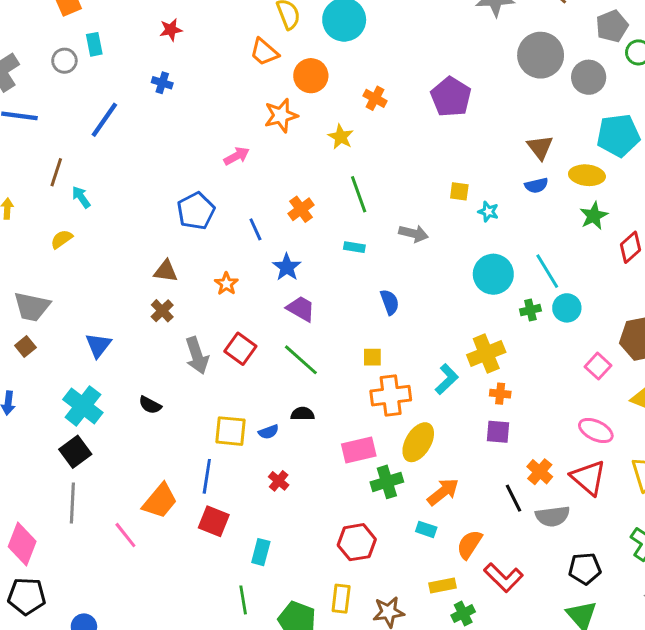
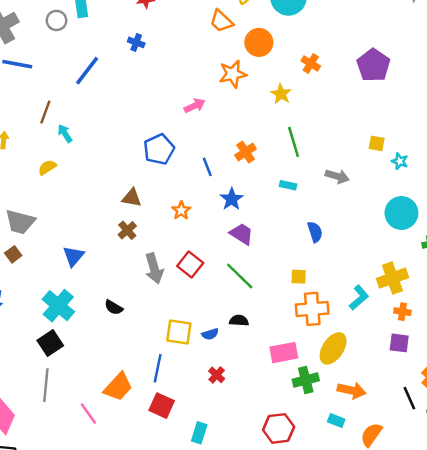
orange arrow: (443, 492) -> (352, 390), turned 48

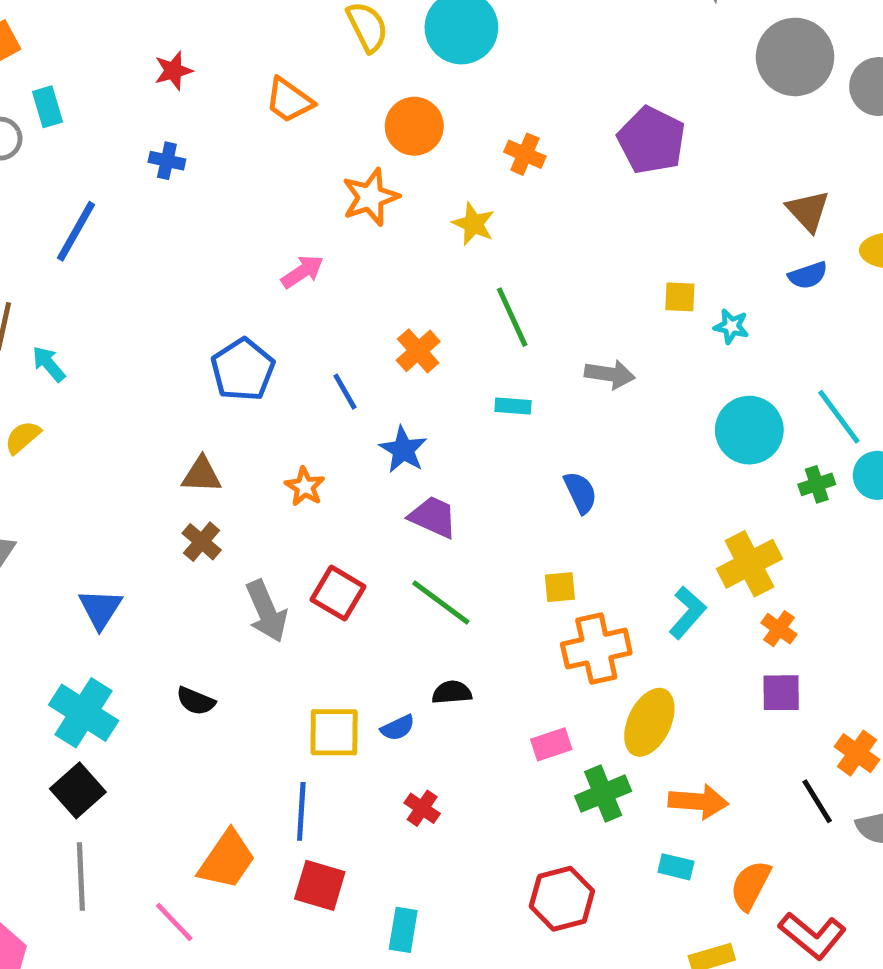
orange trapezoid: (221, 21) -> (289, 100), moved
orange cross: (402, 312) -> (779, 629), turned 35
pink rectangle: (284, 353) -> (551, 744), size x0.7

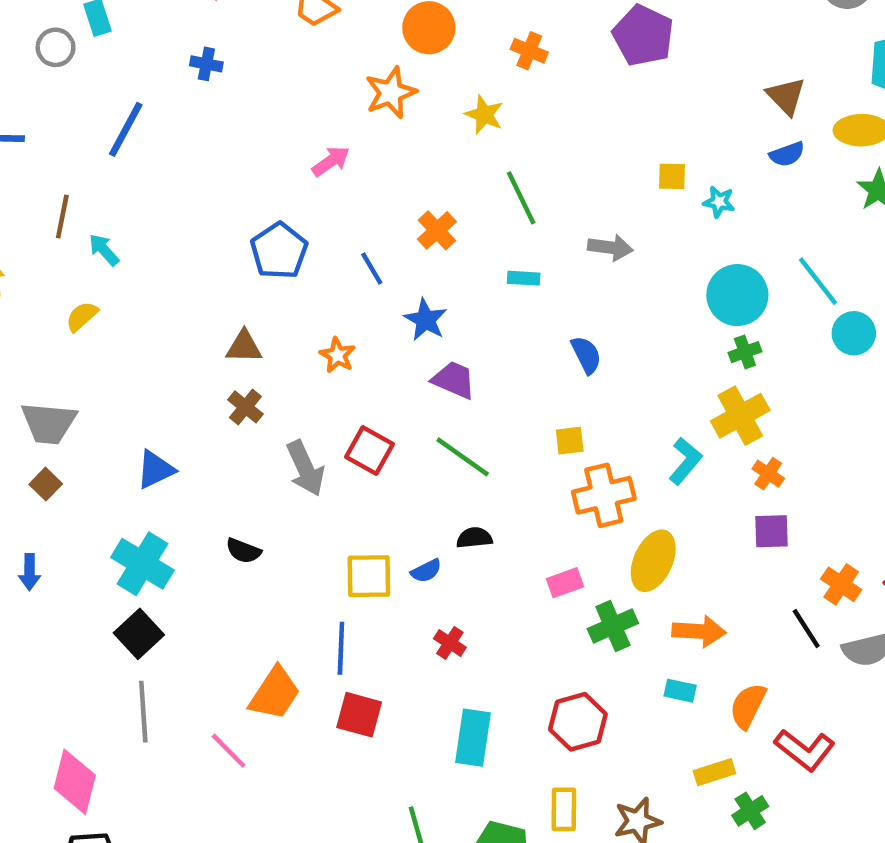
green cross: (817, 484) -> (745, 352), moved
blue triangle: (100, 609) -> (155, 470), turned 33
cyan rectangle: (403, 930) -> (473, 738), moved, size x1.4

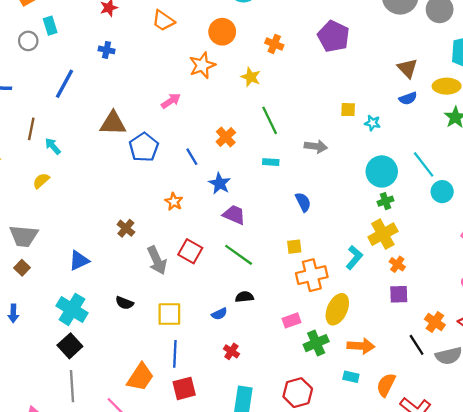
brown triangle: (244, 347) -> (113, 123), moved, size x1.4
yellow square: (369, 576) -> (169, 314), moved
red square: (359, 715) -> (184, 388), turned -30

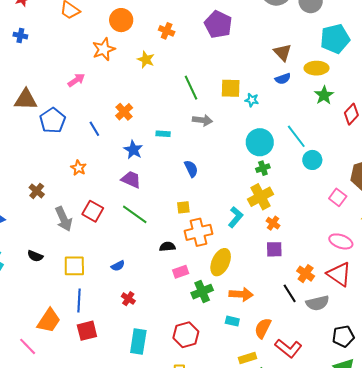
yellow square: (348, 110) -> (231, 88), size x1.5
green line: (270, 120) -> (191, 88), moved
blue star: (220, 183) -> (133, 150), moved
black semicircle: (244, 297) -> (167, 247), moved

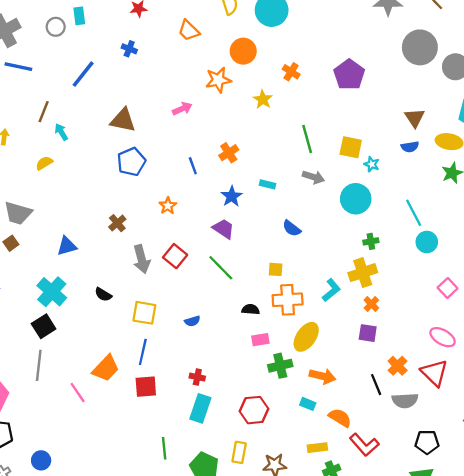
blue pentagon: (53, 120) -> (131, 162), moved
cyan circle: (260, 142) -> (356, 199), moved
blue semicircle: (191, 169) -> (292, 228), turned 144
red cross: (128, 299) -> (197, 377), moved, turned -32
orange semicircle: (263, 328) -> (340, 418), turned 85

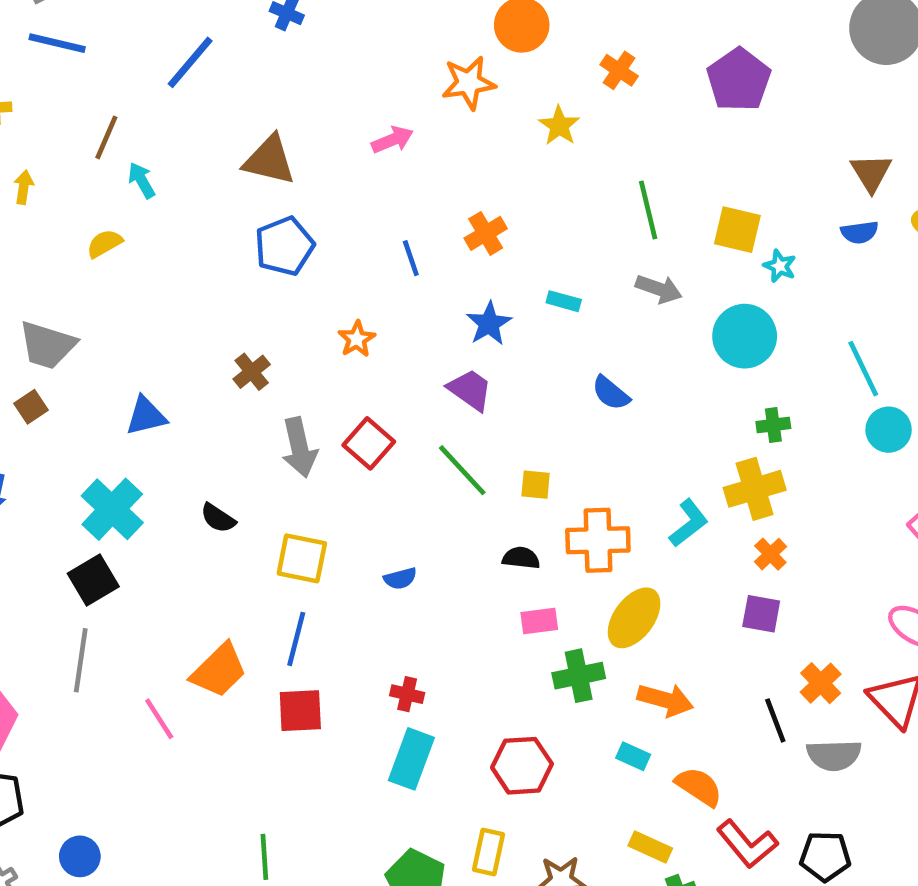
yellow square: (276, 269) -> (536, 485), moved
black pentagon: (427, 442) -> (825, 856), moved
green line: (164, 448) -> (264, 857), moved
yellow rectangle: (317, 448) -> (650, 847), turned 30

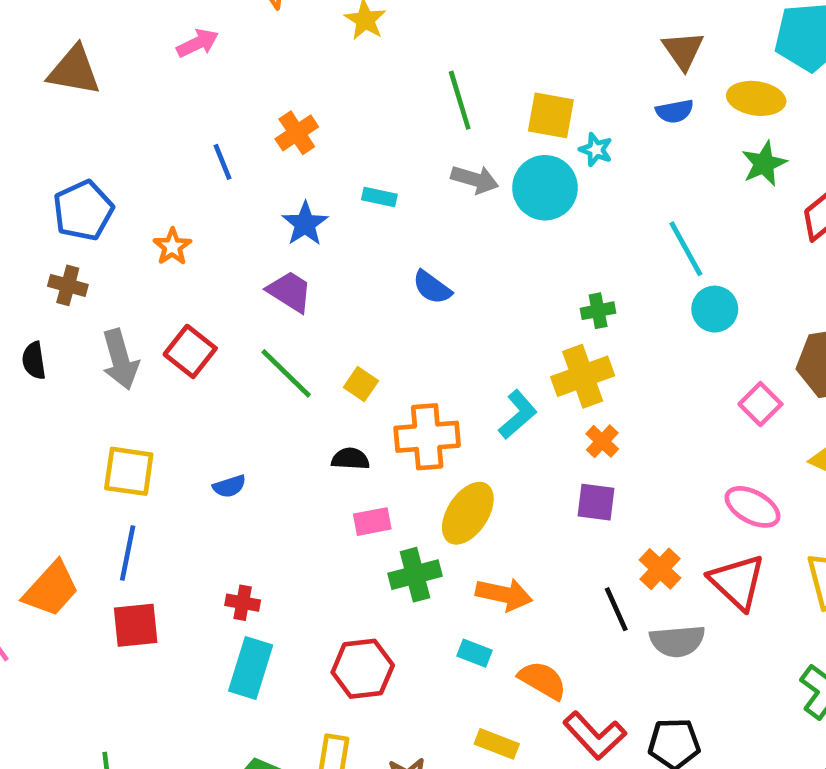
blue pentagon: (284, 246) -> (83, 210), moved
cyan circle: (745, 336) -> (545, 188), moved
brown cross: (252, 372) -> (68, 285), turned -33
yellow square: (536, 485) -> (361, 384), turned 32
black semicircle: (218, 518) -> (34, 361), moved, turned 51

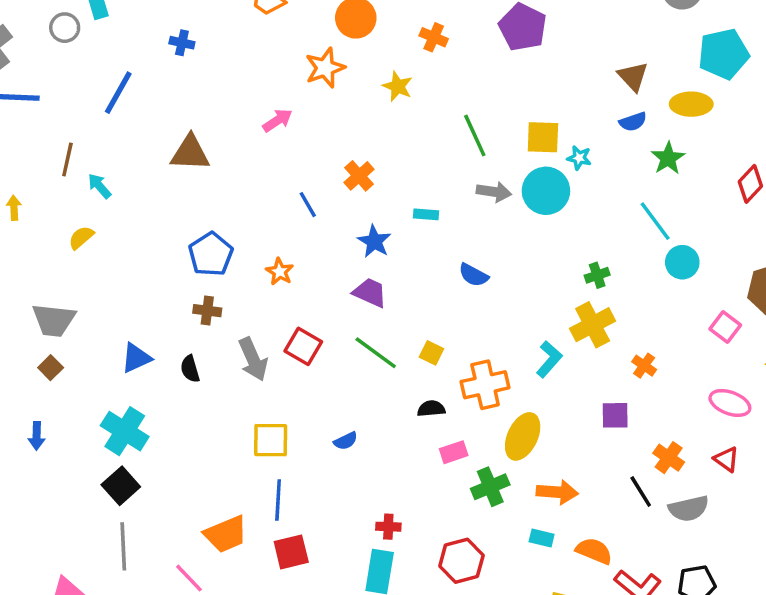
green star: (764, 164) -> (668, 158), moved
orange cross: (602, 441) -> (644, 366), moved
red triangle: (737, 582) -> (726, 459), size x0.6
orange trapezoid: (51, 589) -> (226, 534), turned 33
red cross: (243, 603) -> (388, 527), moved

